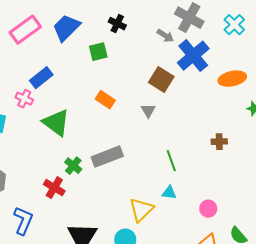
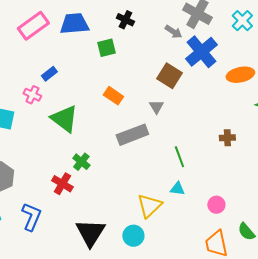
blue trapezoid: (66, 28) -> (74, 24), turned 40
blue rectangle: (41, 78) -> (49, 74), size x0.7
gray rectangle: (107, 157) -> (132, 135), moved

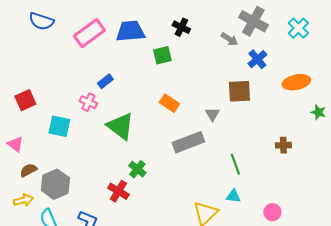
blue cross: (201, 52) -> (257, 59), size x0.6
brown square: (169, 76) -> (239, 91), moved, turned -35

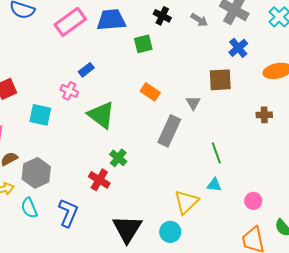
gray arrow: (229, 39) -> (199, 20), moved
gray rectangle: (188, 142) -> (169, 131), turned -44
brown cross: (283, 145) -> (264, 115), moved

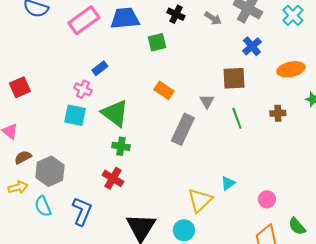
cyan square: (40, 115) -> (75, 115), moved
green line: (216, 153) -> (237, 118), moved
green cross: (118, 158) -> (121, 146), moved, turned -30
cyan triangle: (214, 185) -> (228, 183), turned -42

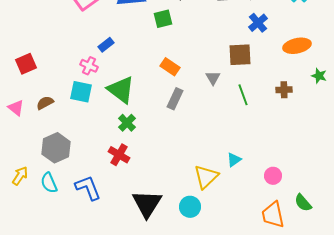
gray rectangle: (183, 129) -> (175, 99), moved, size x0.7
green cross: (121, 146) -> (127, 123), turned 36
brown semicircle: (23, 157) -> (45, 103), moved
yellow arrow: (18, 187) -> (20, 176), moved, turned -42
blue L-shape: (82, 211) -> (88, 188), turned -44

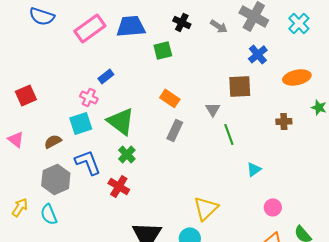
cyan square: (81, 92) -> (81, 123), turned -30
green line: (243, 95) -> (229, 134), moved
brown semicircle: (45, 103) -> (53, 141), moved
cyan triangle: (234, 160) -> (254, 169), moved
blue L-shape: (88, 188) -> (88, 162), moved

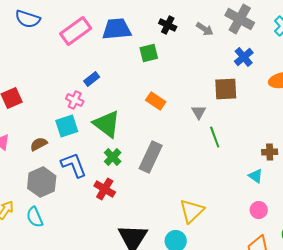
brown cross: (284, 121) -> (270, 152), moved
gray rectangle: (175, 130) -> (151, 157), moved, size x1.4
cyan triangle: (254, 169) -> (256, 176), moved, turned -49

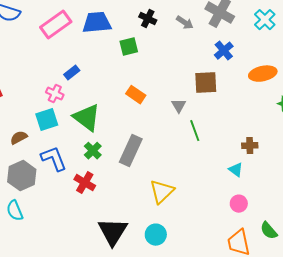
yellow triangle: (192, 211) -> (162, 192), moved

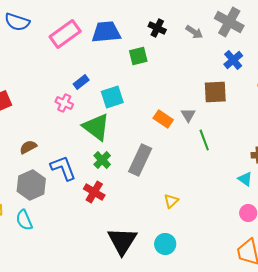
orange rectangle: (136, 95) -> (163, 119), moved
cyan square: (47, 120) -> (112, 97), moved
yellow triangle: (162, 192) -> (171, 201), size x0.6

